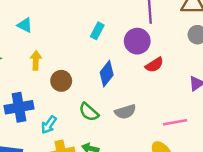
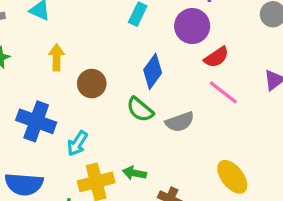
blue cross: (19, 107) -> (36, 121), turned 32
green semicircle: (89, 112) -> (140, 109), moved
pink line: (175, 122) -> (223, 92), moved, turned 50

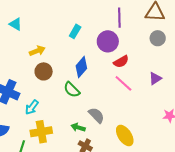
yellow arrow: (57, 57) -> (37, 51), moved, turned 63
gray semicircle: (180, 122) -> (96, 115), moved, turned -120
green arrow: (134, 173) -> (78, 127), moved

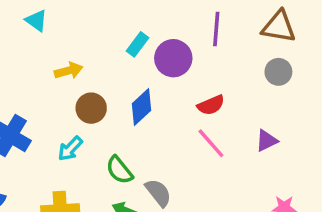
purple circle: (108, 41) -> (173, 58), moved
brown circle: (44, 71) -> (91, 108), moved
green semicircle: (72, 90) -> (119, 170), moved
cyan arrow: (32, 107) -> (70, 149), moved

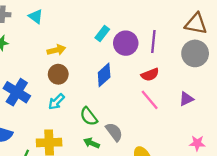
purple line: (216, 29) -> (153, 42), moved
gray circle: (278, 72) -> (195, 53), size x1.5
brown circle: (91, 108) -> (58, 74), moved

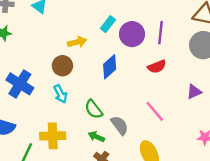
yellow arrow: (56, 50) -> (77, 42), moved
pink line: (150, 100) -> (155, 111), moved
cyan arrow: (56, 102) -> (60, 94), turned -72

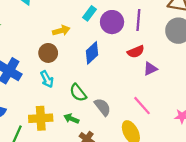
purple triangle: (194, 92) -> (150, 69), moved
pink line: (155, 111) -> (142, 106), moved
green arrow: (96, 137) -> (71, 119), moved

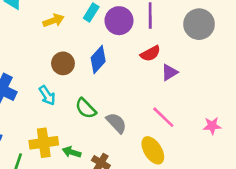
yellow arrow: (61, 31) -> (53, 21), moved
brown circle: (48, 53) -> (63, 63), moved
green arrow: (71, 119) -> (72, 152), moved

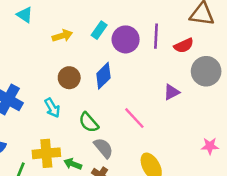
gray circle: (199, 24) -> (206, 71), moved
red semicircle: (150, 53) -> (184, 46), moved
pink line: (163, 117) -> (134, 118), moved
gray semicircle: (116, 123) -> (103, 148), moved

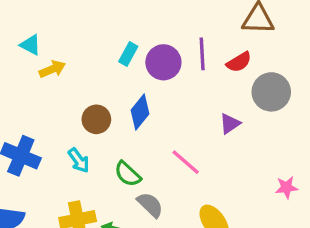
yellow arrow: (62, 36) -> (52, 69), moved

